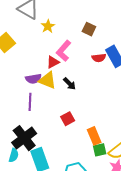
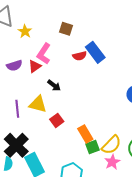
purple semicircle: (33, 79) -> (14, 66), moved
yellow triangle: (47, 80) -> (38, 104), moved

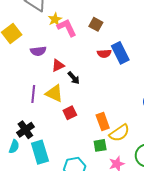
pink L-shape: (44, 54) -> (67, 28), moved, turned 110
red triangle: (35, 66) -> (58, 65), moved
orange rectangle: (85, 134) -> (103, 122), moved
black cross: (16, 145) -> (25, 130), size x0.7
yellow semicircle: (111, 145) -> (119, 133), moved

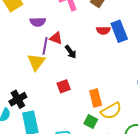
red triangle: (58, 65) -> (56, 38), turned 40
yellow triangle: (54, 93) -> (36, 62), moved, turned 36
purple line: (33, 94) -> (45, 46), moved
green square: (100, 145) -> (91, 122), turned 32

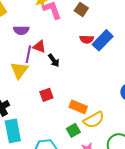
blue rectangle: (119, 31) -> (103, 40), turned 65
orange rectangle: (96, 98) -> (78, 107), turned -54
green square: (91, 122) -> (73, 130), turned 32

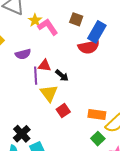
red semicircle: (87, 39) -> (89, 47), size x1.5
blue rectangle: (103, 40) -> (97, 32), moved
yellow triangle: (19, 70) -> (49, 93), moved

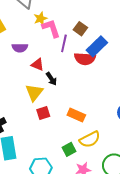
purple line: (36, 76) -> (64, 43), moved
orange rectangle: (97, 114) -> (76, 115), moved

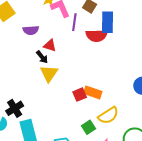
blue rectangle: (97, 46) -> (107, 22), turned -40
black arrow: (51, 79) -> (42, 57), moved
red square: (43, 113) -> (80, 95), moved

